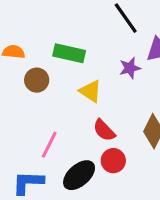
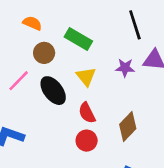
pink line: (49, 145) -> (19, 81), moved
black ellipse: (79, 175) -> (53, 91), moved, turned 76

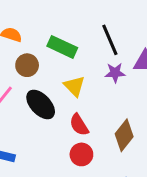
black line: (135, 25) -> (110, 40), moved

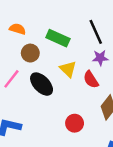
red semicircle: (79, 125) -> (91, 80), moved

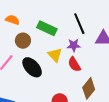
purple star: (100, 58) -> (74, 45), moved

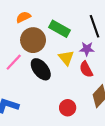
orange semicircle: (12, 20) -> (23, 17), turned -48
brown circle: (23, 41) -> (33, 40), size x1.5

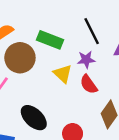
black ellipse: (41, 69) -> (34, 118), moved

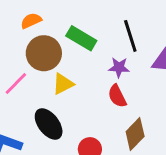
yellow triangle: (63, 74) -> (63, 84), moved, turned 42

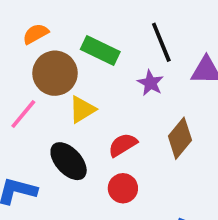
purple star: (119, 67) -> (150, 83), turned 30
red semicircle: (117, 96) -> (123, 145), moved, turned 90
brown diamond: (135, 134) -> (180, 138), moved

